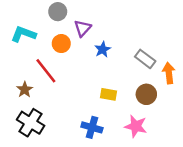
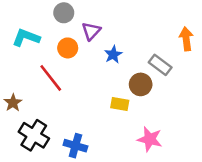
orange arrow: (169, 73) -> (186, 39), moved
brown star: (25, 90) -> (13, 103), moved
brown circle: (146, 94) -> (141, 84), moved
blue cross: (92, 127) -> (75, 146), moved

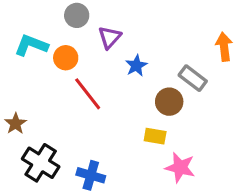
orange circle: (68, 48) -> (66, 58), moved
red line: (51, 78) -> (88, 94), moved
yellow rectangle: (120, 104) -> (155, 136), moved

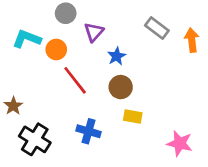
gray rectangle: (193, 78) -> (157, 28), moved
brown circle: (169, 102) -> (121, 87), moved
pink star: (180, 167) -> (180, 143), moved
blue cross: (91, 175) -> (88, 131), moved

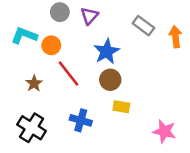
purple triangle: (94, 32) -> (89, 16), moved
blue star: (117, 56) -> (107, 51), size x1.5
brown star: (13, 106) -> (34, 83), moved

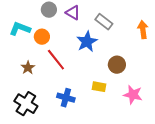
purple triangle: (89, 16) -> (73, 13), turned -42
gray rectangle: (143, 26) -> (104, 22), moved
brown circle: (110, 80) -> (117, 65), moved
pink star: (164, 131) -> (133, 95), moved

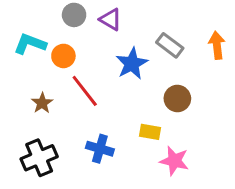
gray rectangle: (104, 22) -> (170, 45), moved
pink star: (133, 95) -> (174, 161), moved
black cross: (26, 104) -> (39, 158), turned 35

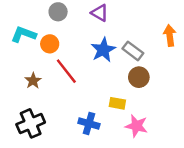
purple triangle: (111, 19) -> (100, 13), moved
gray rectangle: (170, 45) -> (133, 51), moved
blue cross: (100, 149) -> (89, 123), moved

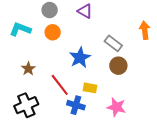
orange circle: (50, 44) -> (53, 32), moved
blue star: (103, 50) -> (80, 58), moved
red line: (66, 71) -> (60, 85), moved
yellow rectangle: (117, 103) -> (90, 88), moved

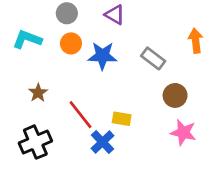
blue star: (80, 58) -> (102, 56), moved, turned 30
brown circle: (118, 66) -> (175, 95), moved
blue cross: (76, 105) -> (102, 142), turned 30
pink star: (116, 107) -> (183, 132), moved

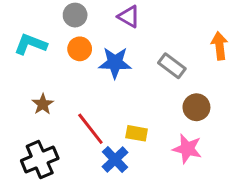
pink star: (183, 132) -> (187, 149), moved

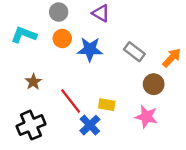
orange arrow: (220, 46) -> (172, 58), moved, turned 50

